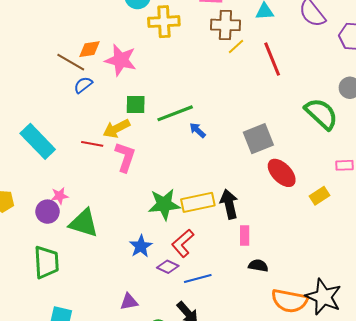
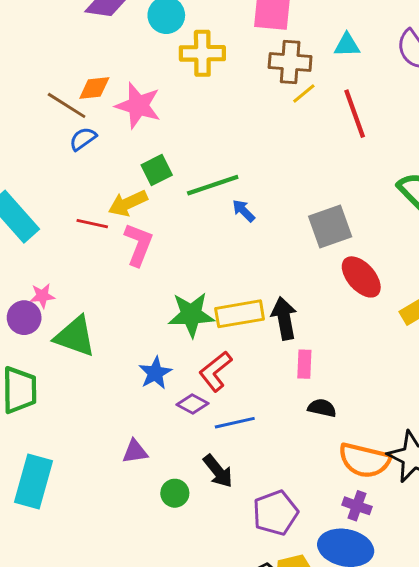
green square: (136, 104) -> (157, 170), turned -30

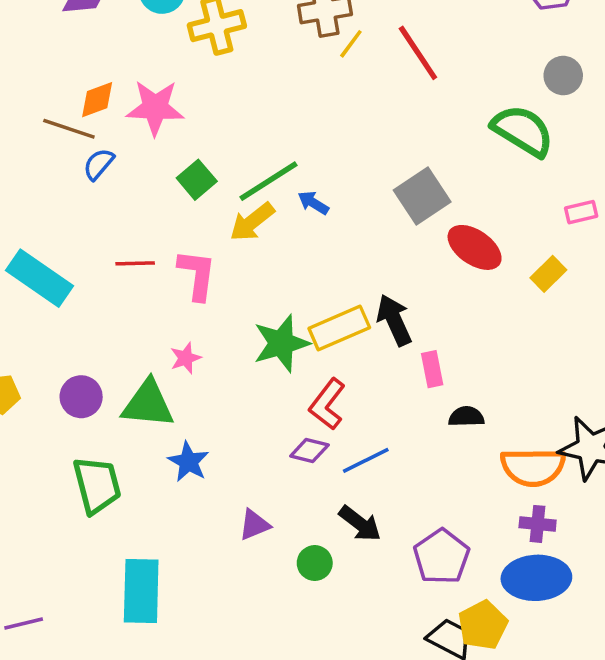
yellow arrow: (128, 203) -> (252, 222), moved
pink star: (42, 296) -> (186, 358), moved
blue star: (155, 373) -> (188, 462), moved

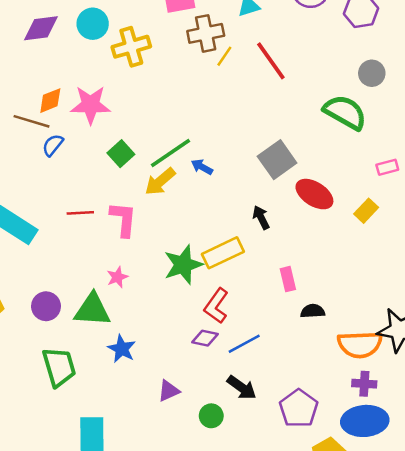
black arrow: (394, 320) -> (261, 217), moved, size x0.7

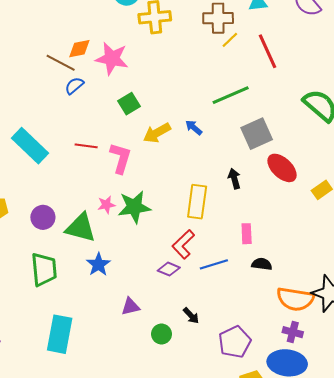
green line: (171, 153) -> (231, 95), moved
yellow rectangle: (223, 253) -> (197, 202), turned -68
green star: (183, 265) -> (134, 207), moved
blue line: (244, 344) -> (214, 264), moved
black arrow: (242, 388) -> (191, 316), size x0.7

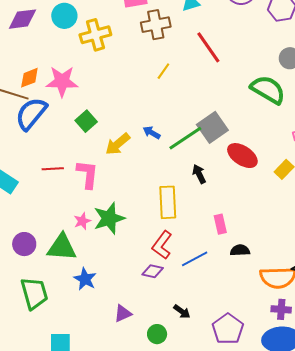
yellow line: (230, 40) -> (163, 71), moved
blue semicircle: (74, 86) -> (31, 114), size x1.8
green line: (231, 95) -> (185, 138), moved

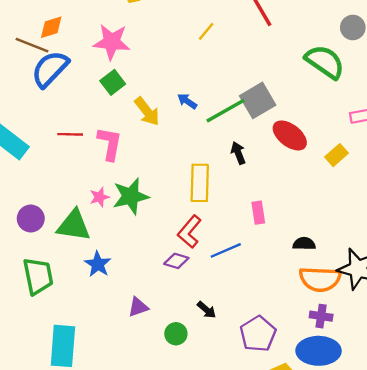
pink star: (62, 81) -> (112, 42), moved
yellow arrow: (118, 144) -> (147, 111), turned -92
black semicircle: (240, 250) -> (304, 244), moved

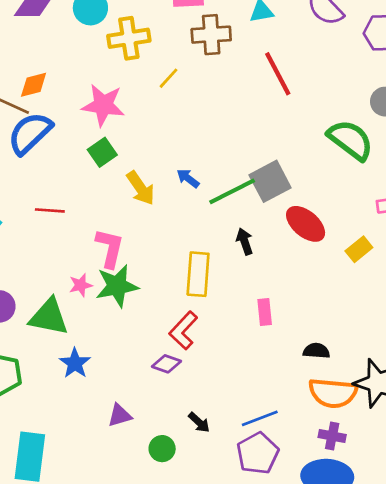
yellow line: (206, 31) -> (168, 78), moved
pink L-shape: (110, 144) -> (110, 248), moved
blue line: (226, 250) -> (260, 418), moved

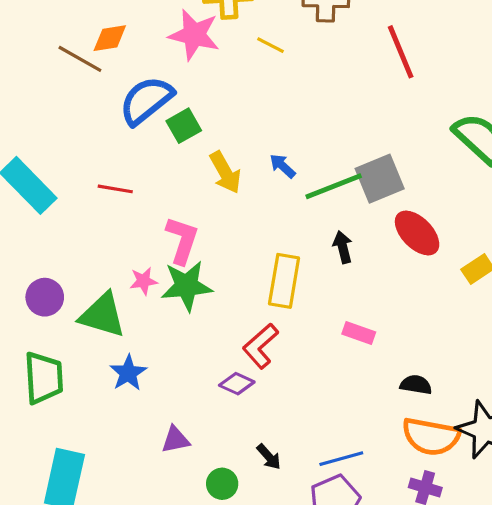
yellow line: (168, 78) -> (271, 45), turned 70
pink star: (103, 105) -> (194, 35), moved
blue semicircle: (30, 133) -> (146, 100), moved
pink rectangle: (265, 312) -> (359, 333), turned -70

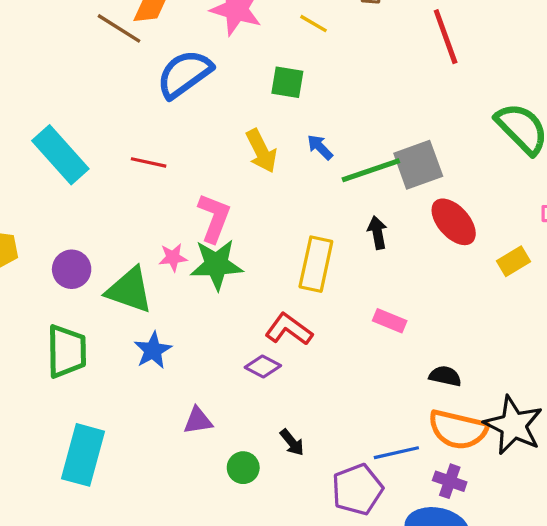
green square: (184, 126) -> (287, 82), moved, turned 36
red L-shape: (260, 346) -> (289, 329), turned 75
blue line: (341, 459) -> (396, 453), moved

